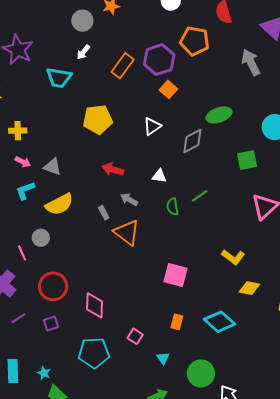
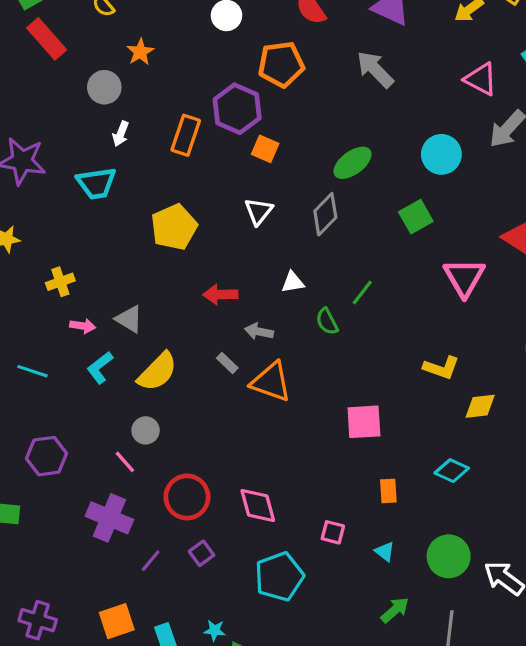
gray triangle: (52, 167) -> (129, 319), turned 30
cyan diamond: (220, 322) -> (452, 471), size x0.7

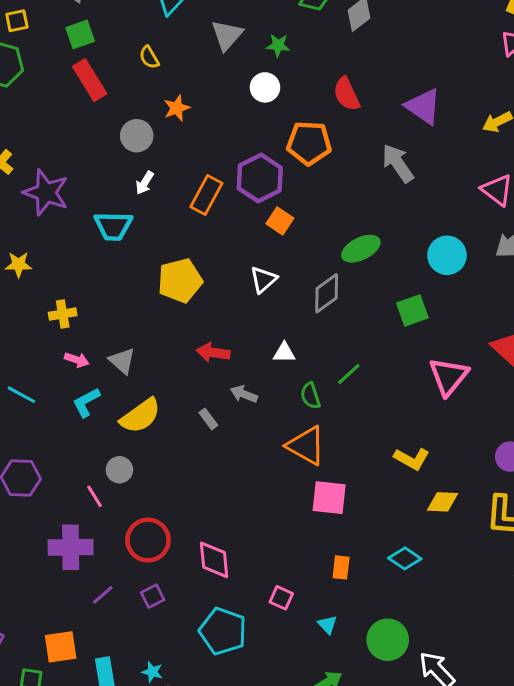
orange triangle: (271, 382) -> (306, 446), moved
purple cross: (109, 518) -> (71, 547), turned -33
cyan pentagon: (279, 577) -> (223, 631), turned 30

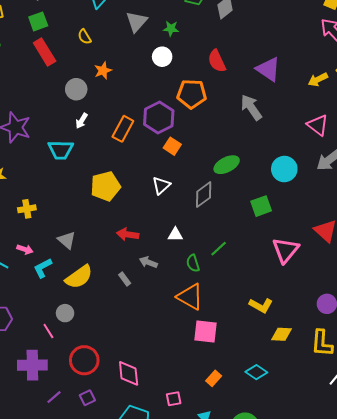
pink arrow: (77, 360) -> (25, 249), moved
orange rectangle: (341, 567) -> (214, 378), turned 35
pink square: (281, 598) -> (174, 399), turned -35

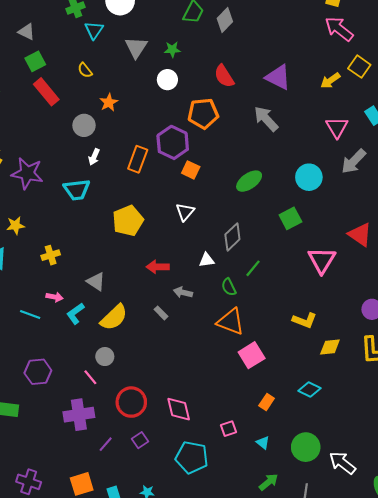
pink triangle: (318, 125) -> (337, 127), turned 30
gray diamond: (204, 195) -> (232, 237), moved
pink square: (206, 332) -> (252, 355), turned -30

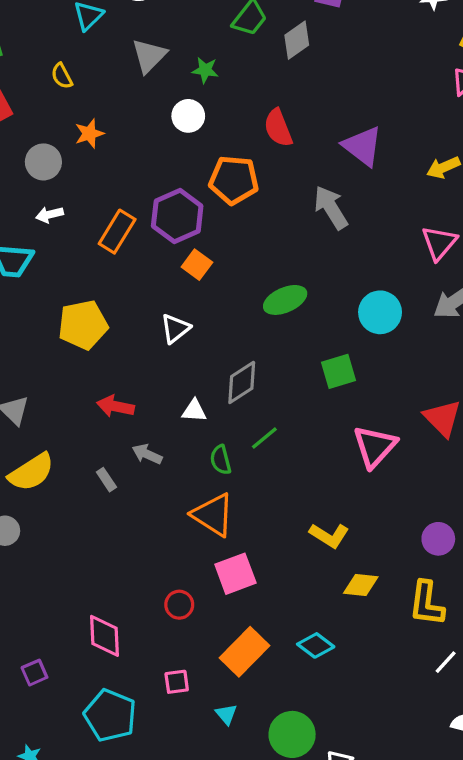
white arrow: (94, 157) -> (49, 215), turned 42
red circle: (131, 402) -> (179, 605), moved, size x0.6
orange rectangle: (267, 402) -> (245, 652), size x1.8

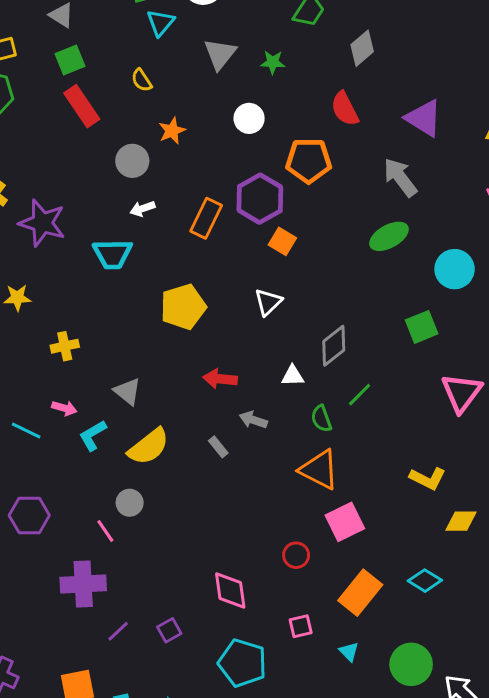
gray diamond: (297, 40) -> (362, 48), moved
white circle: (188, 116) -> (249, 118), moved
green ellipse: (285, 300) -> (389, 236), moved

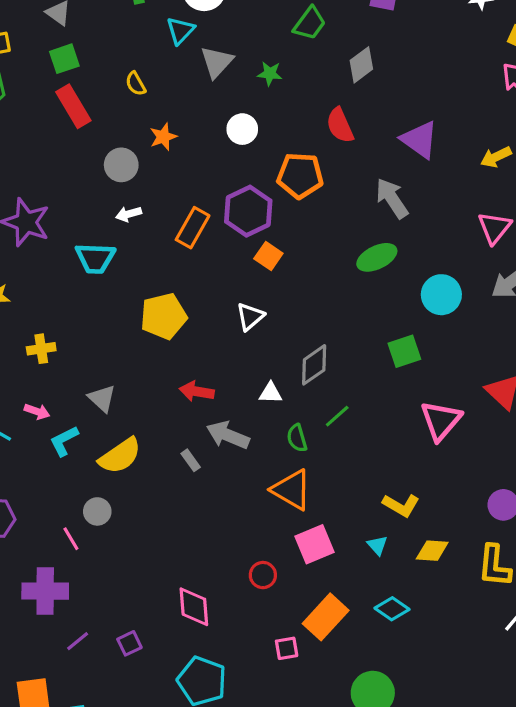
cyan triangle: (161, 23) -> (180, 31), moved
gray arrow: (253, 420) -> (228, 435), size x1.5
pink square: (301, 626) -> (287, 648), moved
cyan triangle: (349, 652) -> (377, 545), moved

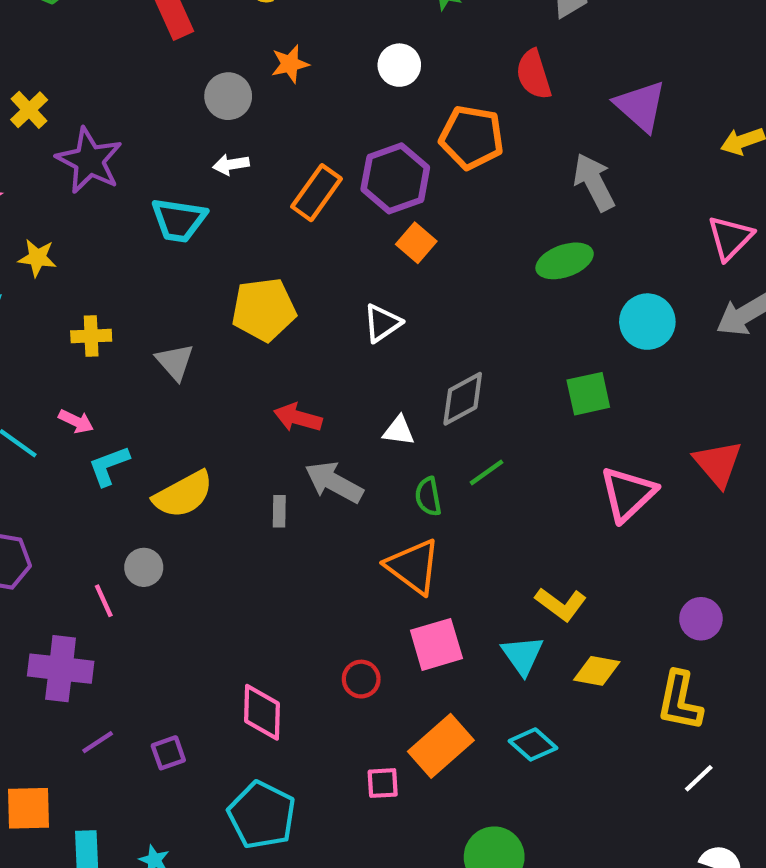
gray triangle: (102, 398) -> (175, 362), moved
gray rectangle: (191, 460) -> (279, 511), turned 30
cyan triangle: (377, 545) -> (522, 655), size x1.5

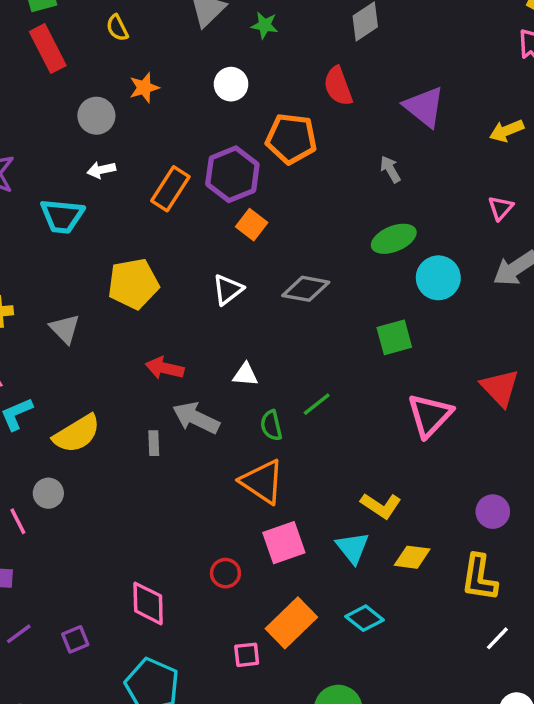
gray arrow: (594, 182) -> (390, 169), size x0.6
pink triangle: (730, 238) -> (501, 208), size x0.7
green ellipse: (565, 261) -> (394, 239), moved
gray diamond: (463, 399) -> (306, 289), moved, turned 42

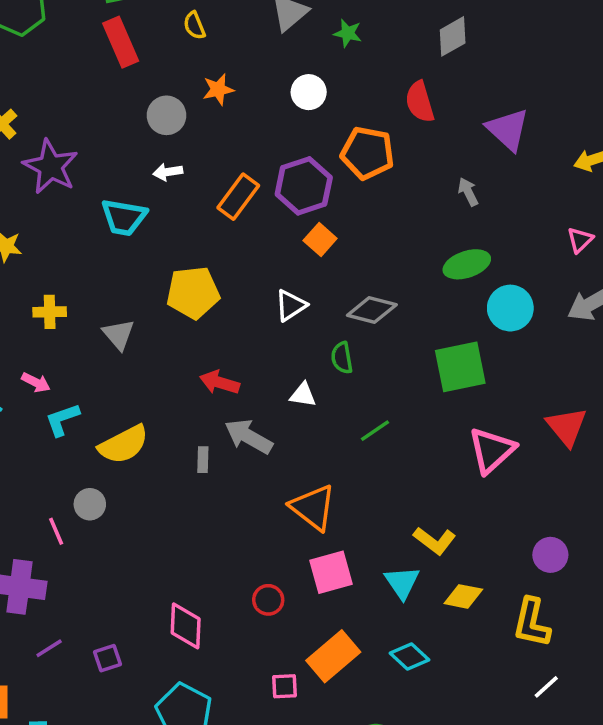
green square: (394, 337) -> (460, 367), size x1.4
green semicircle: (271, 425) -> (342, 358), moved

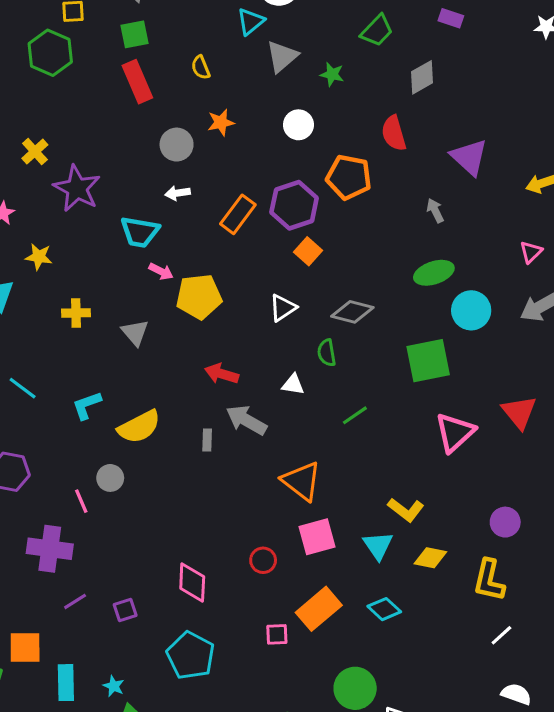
pink arrow: (36, 382) -> (161, 271), moved

